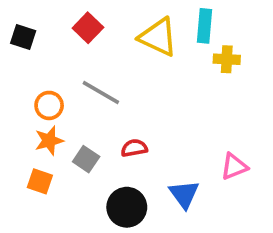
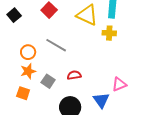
black square: (23, 37) -> (14, 15), turned 32
yellow cross: (227, 59) -> (109, 33), moved
pink triangle: (234, 167) -> (119, 84), moved

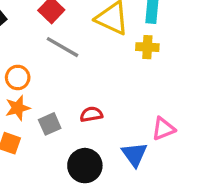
gray line: (56, 45) -> (62, 47), moved
gray square: (48, 81) -> (50, 124), turned 32

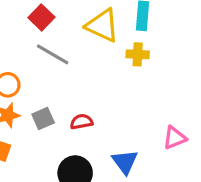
gray square: (50, 124) -> (43, 118), moved
pink triangle: (163, 129) -> (175, 138), moved

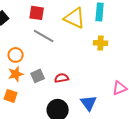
red square: (41, 17) -> (37, 13), turned -35
yellow cross: (138, 54) -> (101, 43), moved

